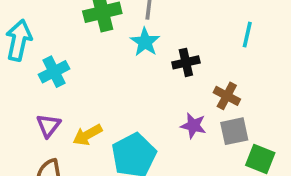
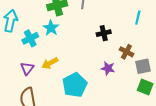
cyan star: (145, 42) -> (51, 28), moved
gray square: (234, 131) -> (143, 66), moved
yellow arrow: (87, 135) -> (50, 63), moved

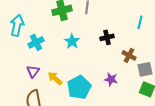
cyan star: (51, 28) -> (72, 41), moved
yellow arrow: (50, 63) -> (55, 78), moved, turned 70
purple star: (108, 68) -> (111, 79), moved

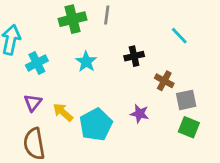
cyan line: (140, 22) -> (179, 36), turned -56

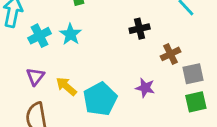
cyan star: (86, 62) -> (71, 34), moved
brown cross: (164, 81) -> (170, 54), turned 36
green square: (189, 127) -> (196, 102), turned -35

